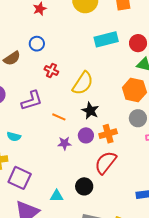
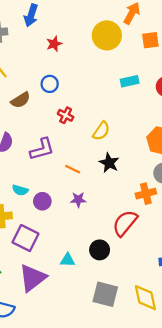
cyan rectangle: (106, 39) -> (130, 81), size x0.7
yellow semicircle: (83, 83) -> (101, 131), size x0.7
orange cross: (108, 134) -> (146, 194), moved
purple circle: (86, 135) -> (42, 201), moved

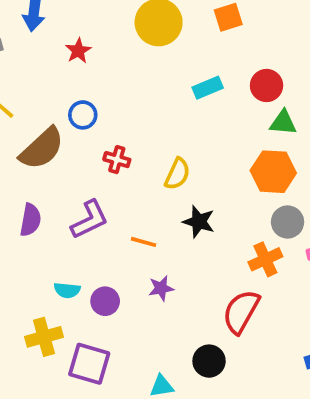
brown semicircle: (21, 100) -> (42, 149), size x1.5

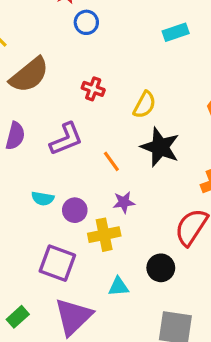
blue circle: (83, 115) -> (86, 22), moved
black star: (199, 222) -> (160, 147), size x1.4
orange line: (144, 242) -> (111, 161), turned 35
yellow cross: (44, 337) -> (104, 235), moved

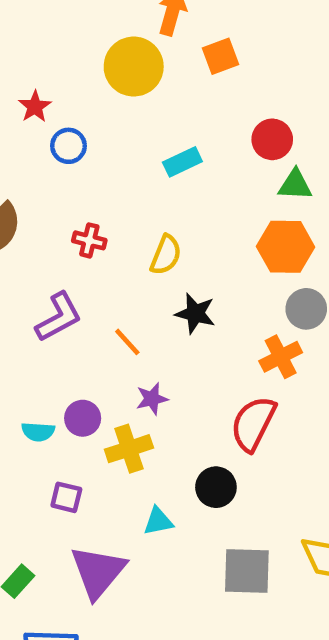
cyan rectangle: (176, 32) -> (182, 162), moved
black star: (160, 147) -> (195, 313), size x0.7
cyan semicircle: (43, 198) -> (38, 432), moved
purple square: (57, 263) -> (66, 497), size x0.6

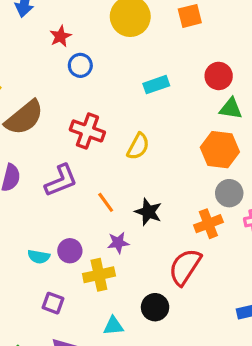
red cross: (89, 240) -> (87, 131), size x1.5
black star: (195, 313) -> (148, 212), moved

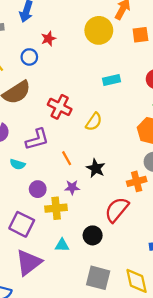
blue circle: (80, 65) -> (29, 57), moved
cyan semicircle: (39, 257) -> (18, 164), moved
purple square: (53, 303) -> (22, 224), size x1.6

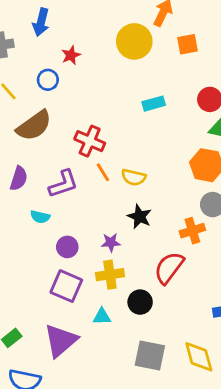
yellow semicircle: (94, 122) -> (134, 177), moved, turned 72
orange line: (67, 158) -> (103, 172), moved
yellow cross: (56, 208) -> (110, 275), moved
purple square: (22, 224) -> (66, 286), moved

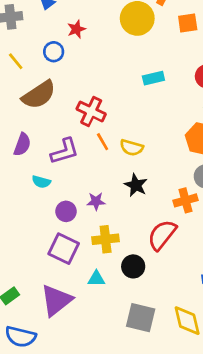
purple star: (111, 242) -> (96, 201), moved

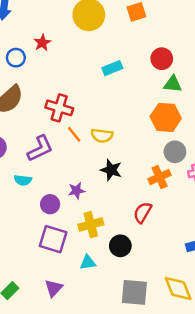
red star: (76, 29) -> (42, 43), moved
red semicircle: (162, 235) -> (143, 212), size x0.7
purple triangle: (56, 300) -> (54, 288), size x0.6

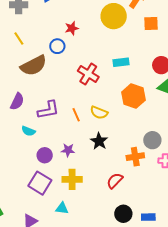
blue circle: (16, 58) -> (57, 46), moved
red cross: (59, 108) -> (88, 74), moved
orange hexagon: (166, 117) -> (133, 96), moved
orange line: (74, 134) -> (76, 115), moved
black circle: (120, 246) -> (123, 214), moved

